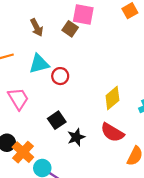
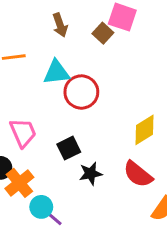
red circle: (60, 76) -> (81, 92), size x1.5
pink trapezoid: (18, 99) -> (23, 133), moved

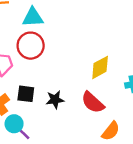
red circle: (81, 92) -> (31, 46), moved
black square: (69, 148) -> (26, 94), moved, turned 30

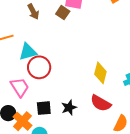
cyan triangle: (33, 17) -> (28, 52), moved
yellow diamond: (100, 67) -> (100, 73), turned -35

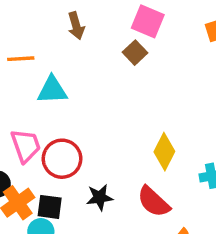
brown square: (63, 13) -> (135, 53), moved
red circle: (39, 67) -> (62, 159), moved
black square: (44, 108) -> (50, 207), moved

